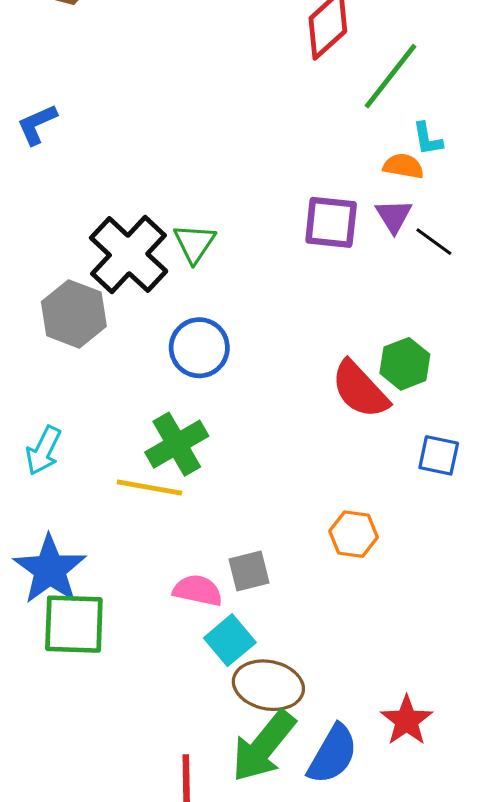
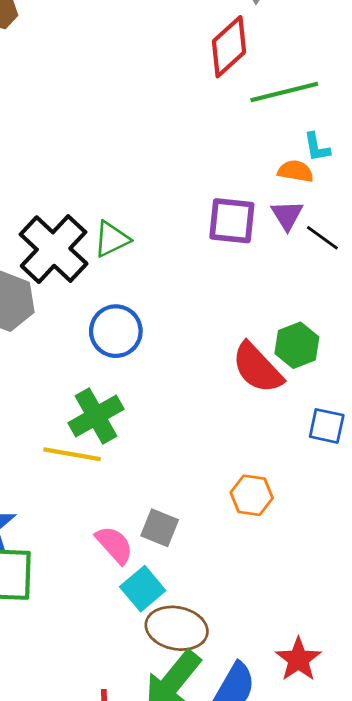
green line: (390, 76) -> (284, 92), turned 38
green triangle: (194, 243) -> (112, 239), turned 30
gray square: (249, 571) -> (160, 528), turned 36
pink semicircle: (198, 590) -> (114, 545), turned 36

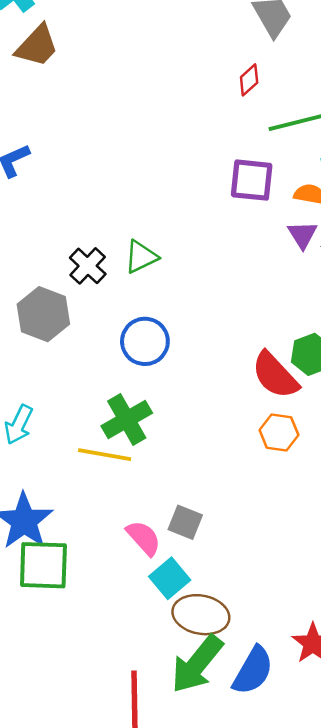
red diamond: (229, 47) -> (249, 80), size x0.6
purple square: (232, 221) -> (252, 180), moved
black cross: (54, 249) -> (88, 266), size x0.6
orange hexagon: (252, 495) -> (279, 432), moved

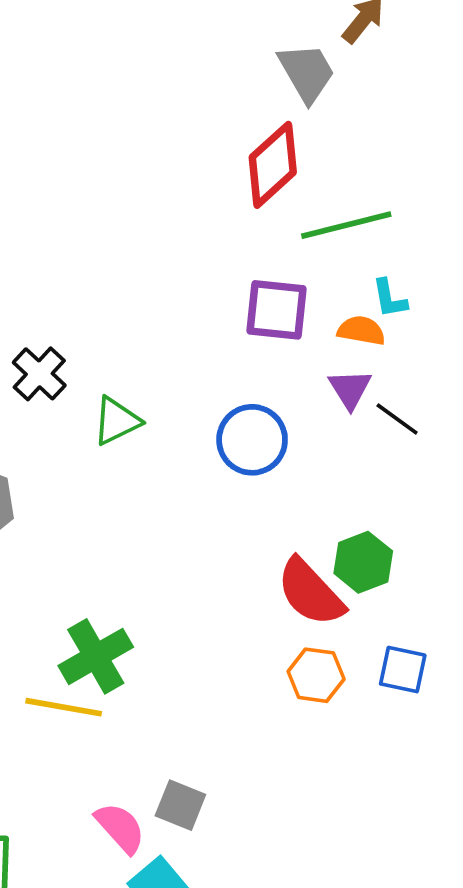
red diamond: (249, 80) -> (273, 165), size x1.8
black cross: (88, 266) -> (39, 374), moved
blue circle: (145, 341) -> (252, 440), moved

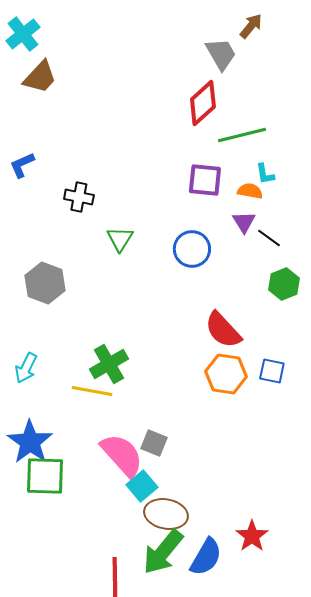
black cross: (39, 374) -> (79, 197), moved, turned -32
green triangle: (116, 421) -> (120, 239), turned -32
green hexagon: (363, 562) -> (284, 284), moved
orange hexagon: (316, 675) -> (226, 374), size x1.4
pink semicircle: (120, 828) -> (122, 455), size x1.6

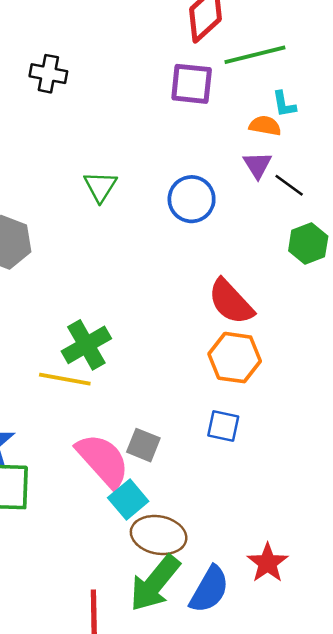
purple square: (205, 180) -> (192, 84), moved
black cross: (79, 197) -> (48, 74), moved
blue square: (272, 371) -> (223, 426), moved

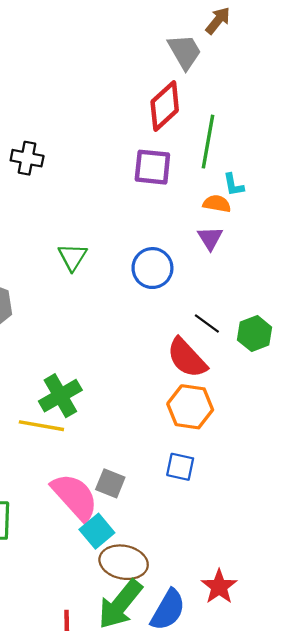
green line: (255, 55) -> (208, 142), turned -66
black line: (289, 185) -> (207, 324), moved
green hexagon: (308, 244) -> (255, 334), moved

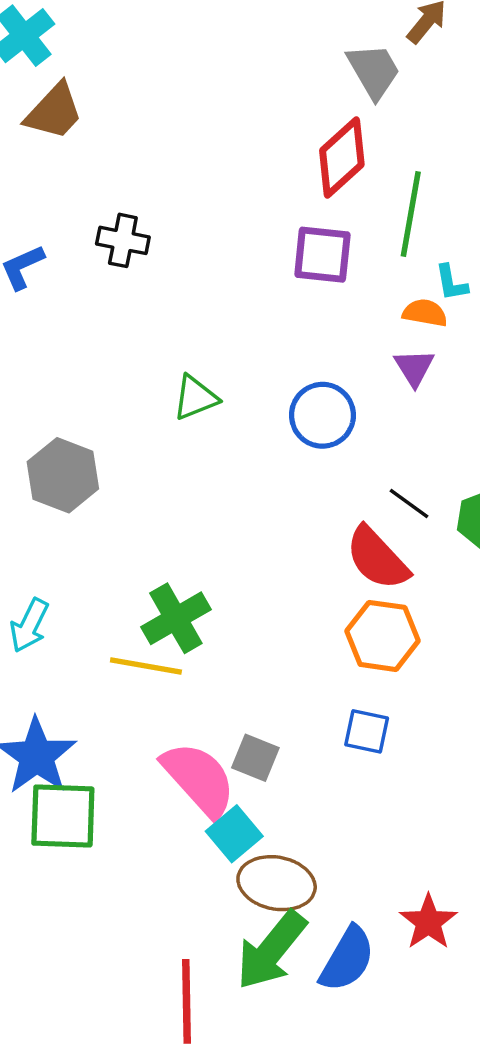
green triangle: (73, 257) -> (195, 398), turned 36

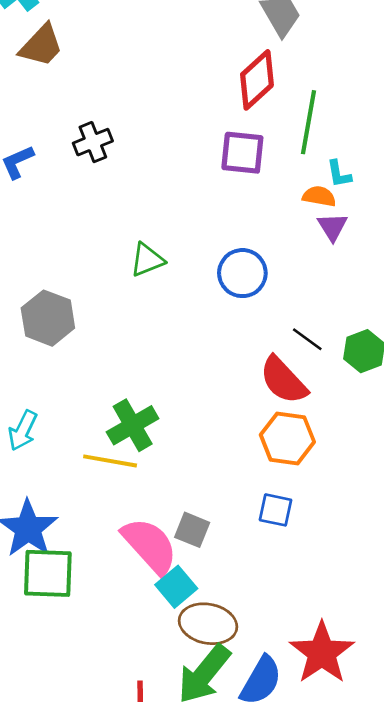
black cross: (123, 240) -> (93, 142), turned -33
purple triangle: (414, 368) -> (332, 227), moved
red star: (428, 922) -> (322, 653), size x1.5

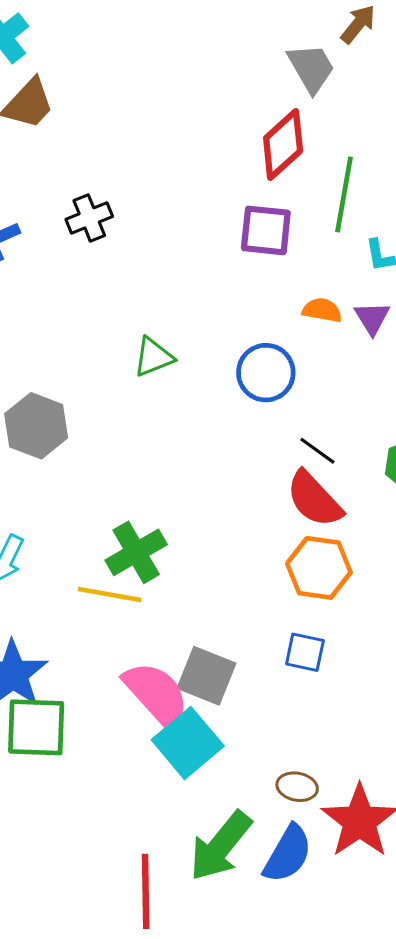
orange semicircle: (319, 196) -> (322, 310), moved
black line: (307, 339) -> (317, 451), moved
gray square: (192, 530) -> (206, 676), size x1.4
cyan square: (176, 587) -> (188, 743), size x1.4
brown ellipse: (208, 624) -> (297, 787), moved, size x0.6

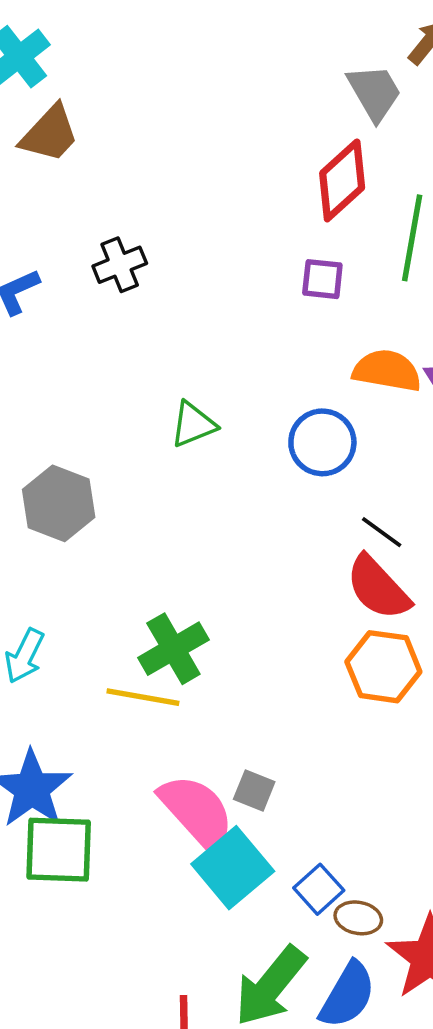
purple square: (266, 230) -> (322, 279), size x0.7
orange semicircle: (322, 310) -> (387, 371), size x1.5
blue square: (305, 652) -> (319, 889), moved, turned 36
gray square: (206, 676) -> (254, 790), size x0.6

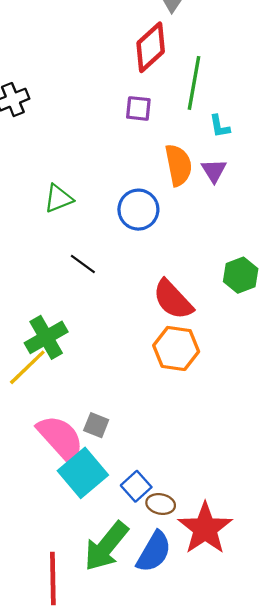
orange semicircle: (387, 371) -> (178, 165), turned 69
black line: (382, 532) -> (83, 264), moved
yellow line: (143, 697) -> (27, 367), turned -54

